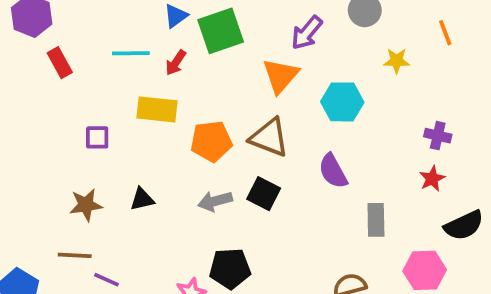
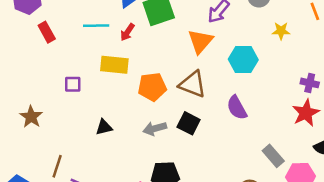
red star: (432, 179) -> (306, 113), size x1.5
brown star: (86, 205) -> (31, 117), moved, turned -30
gray rectangle: (376, 220) -> (273, 156), moved, turned -40
brown line: (75, 255) -> (57, 166), turned -75

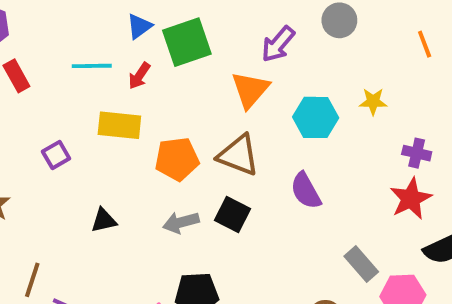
yellow star: (281, 31) -> (373, 102), moved
purple square: (73, 84) -> (56, 155), turned -30

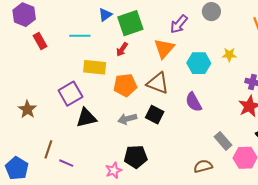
red arrow: (139, 76) -> (122, 49), moved
purple square: (56, 155) -> (70, 94), moved, size x1.6
black triangle: (104, 220) -> (86, 118), size x1.5

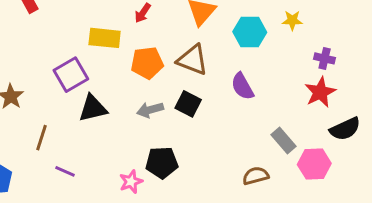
brown line: (48, 149) -> (42, 138), moved

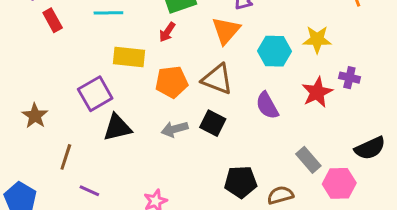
yellow star: (292, 20) -> (317, 39), size x1.4
red star: (320, 92) -> (317, 92), moved
black pentagon: (162, 163) -> (241, 182), moved

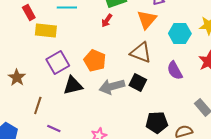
yellow rectangle: (129, 57) -> (46, 30), moved
orange pentagon: (172, 82) -> (95, 60), moved, turned 30
gray arrow: (175, 129) -> (112, 86), size x1.4

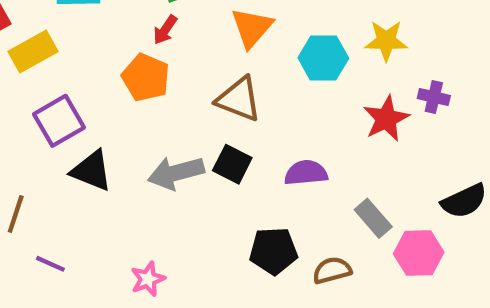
yellow rectangle: (46, 30) -> (33, 51), turned -35
orange pentagon: (95, 60) -> (146, 77), moved
purple semicircle: (175, 70) -> (306, 173), moved, turned 114
black triangle: (73, 85) -> (91, 171), turned 35

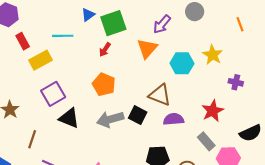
yellow star: (386, 41) -> (213, 55), turned 30
orange pentagon: (146, 77) -> (104, 84), moved
brown triangle: (239, 99) -> (160, 95), moved
red star: (386, 119) -> (213, 111), moved

